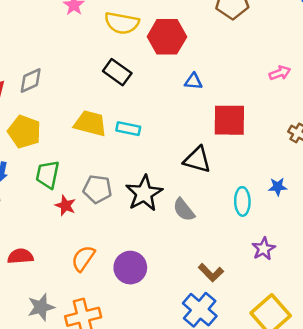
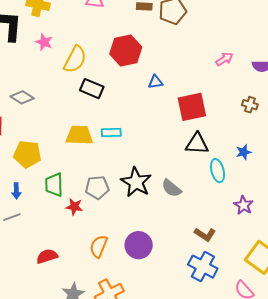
yellow semicircle: (122, 23) -> (75, 59), moved, turned -60
gray diamond: (31, 81) -> (22, 97), moved, turned 70
black triangle: (197, 160) -> (197, 144), moved

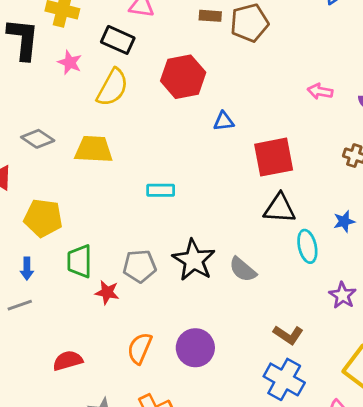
pink arrow: (224, 59) -> (320, 91), turned -138
black rectangle: (92, 89) -> (118, 40), moved
yellow trapezoid: (79, 135) -> (94, 149), moved

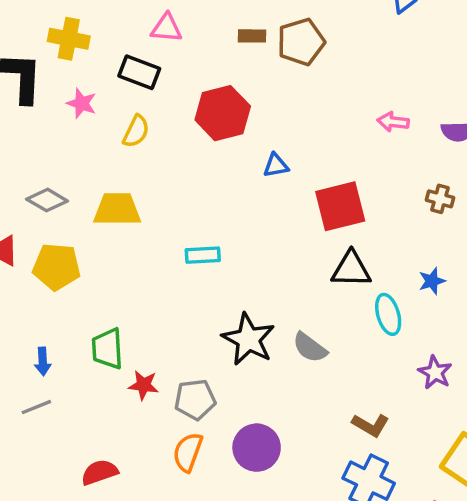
yellow semicircle: (112, 87) -> (136, 131), size x0.7
yellow pentagon: (43, 218) -> (57, 267), moved
gray pentagon: (140, 266) -> (195, 400), moved

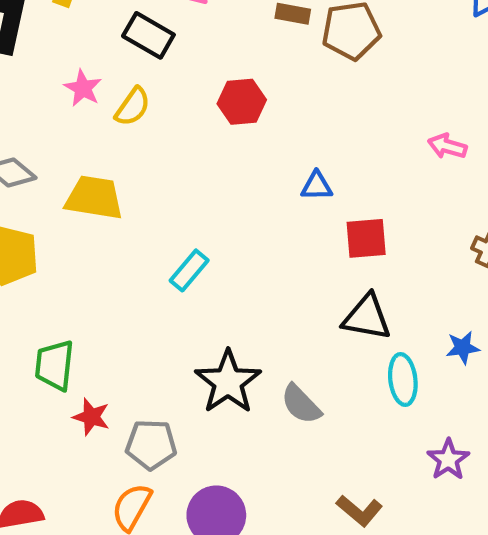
pink star: (82, 103) -> (83, 88), moved
red hexagon: (223, 113) -> (242, 102), size x0.7
blue triangle: (276, 165) -> (317, 186), moved
red square: (340, 206) -> (366, 238), size x0.7
cyan rectangle: (203, 255) -> (189, 270), turned -56

